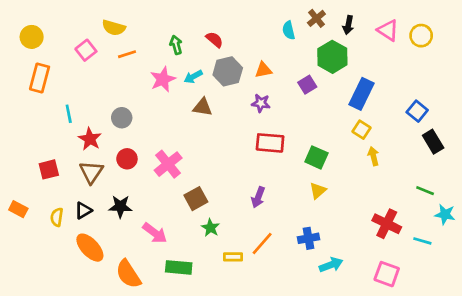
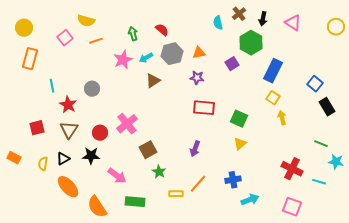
yellow circle: (421, 36) -> (336, 27), moved
brown triangle: (203, 107) -> (153, 81), turned -42
red circle: (127, 159) -> (100, 133), moved

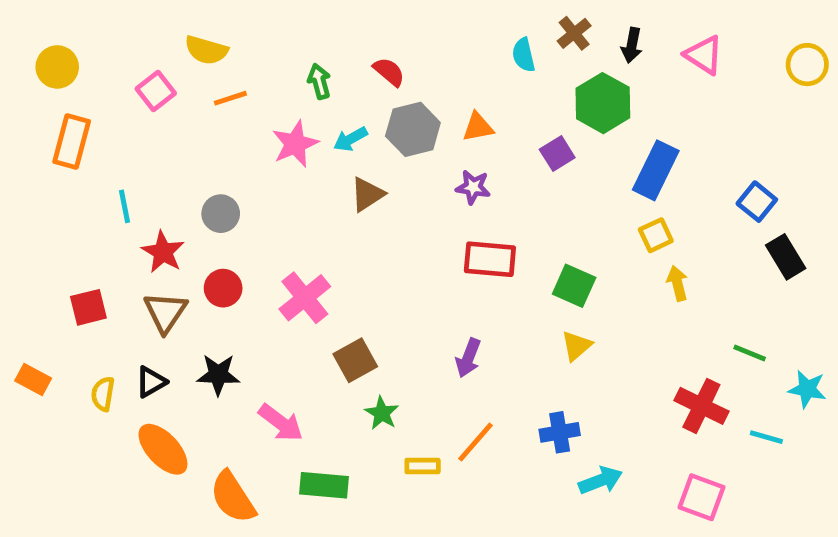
yellow square: (273, 98) -> (656, 235), turned 32
red circle: (100, 133) -> (223, 288), moved
green line: (321, 144) -> (750, 353), moved

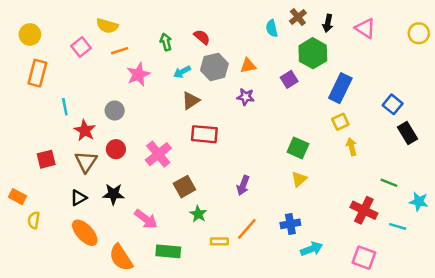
pink star: (295, 144) -> (138, 74), moved
red rectangle: (490, 259) -> (204, 134), moved
yellow semicircle: (103, 394) -> (34, 220), moved

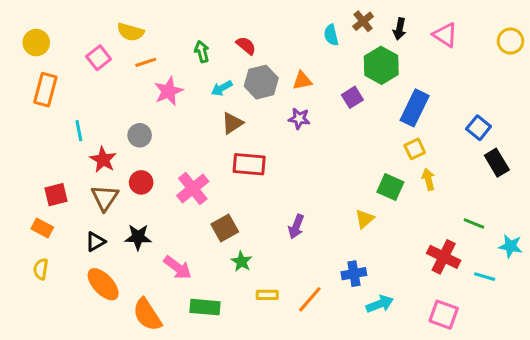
green square: (298, 148) -> (390, 187), moved
orange rectangle: (17, 197) -> (42, 228), moved
orange line: (247, 229) -> (310, 299), moved

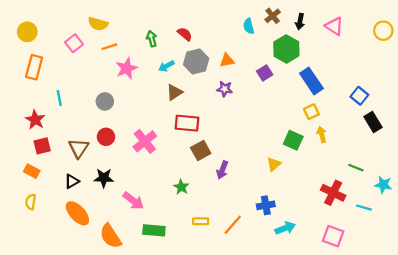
blue rectangle: (415, 108) -> (311, 81), turned -60
red star: (103, 160) -> (35, 120), moved
brown square: (225, 228) -> (201, 151), moved
green star: (241, 261) -> (181, 187), moved

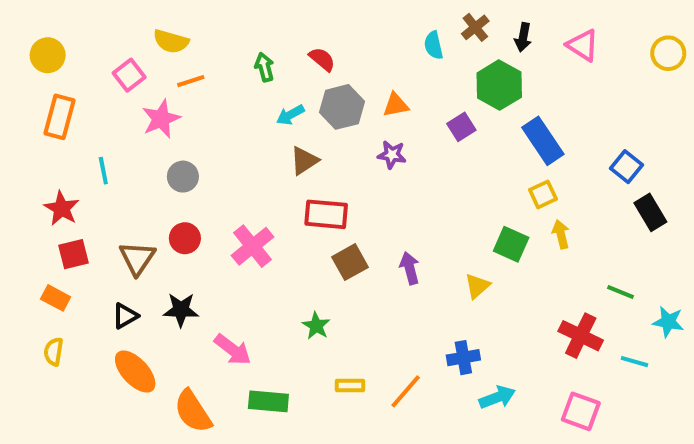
pink star: (127, 68) -> (161, 119), moved
purple arrow: (222, 170) -> (410, 268), moved, turned 144

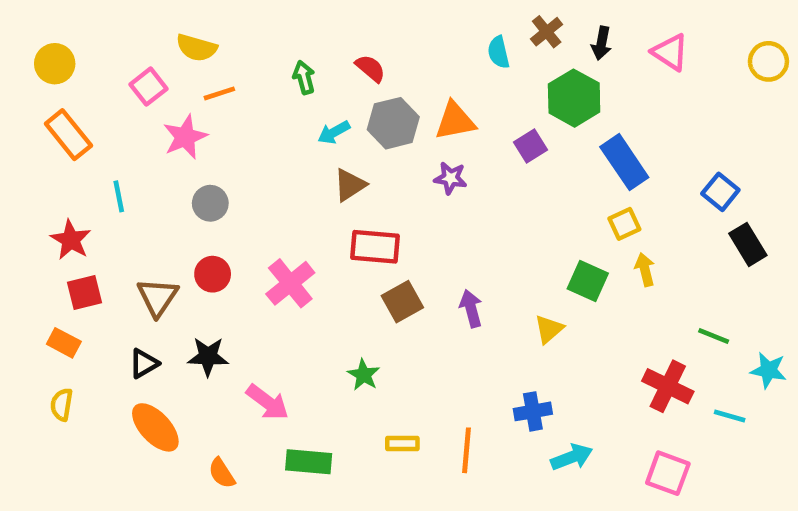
orange triangle: (396, 105) -> (455, 121), size x1.4
orange rectangle: (60, 117) -> (68, 135), turned -54
orange line: (406, 391) -> (466, 450), turned -36
orange semicircle: (193, 411) -> (222, 473), size x0.6

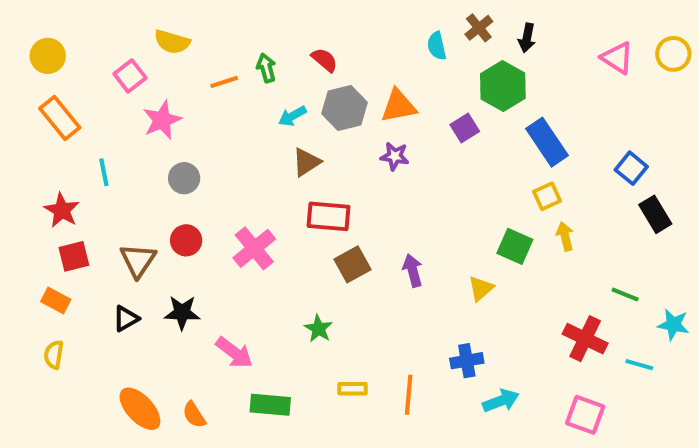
pink triangle: (670, 52) -> (617, 58), moved
orange line: (219, 93) -> (224, 82), moved
orange ellipse: (155, 427) -> (140, 409), moved

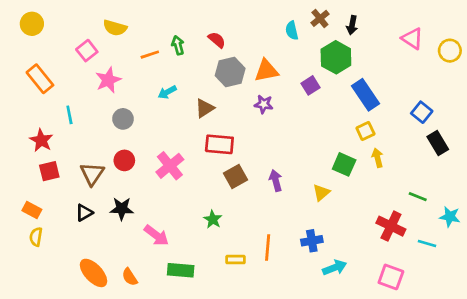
yellow circle: (673, 54) -> (450, 51), moved
yellow circle: (48, 56) -> (32, 24), moved
cyan arrow: (292, 116) -> (167, 92), moved
orange rectangle: (56, 301) -> (32, 210), moved
orange line: (409, 395) -> (268, 248), moved

